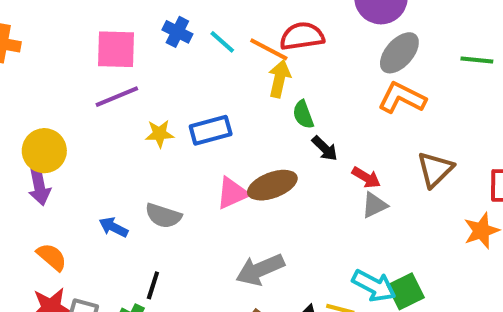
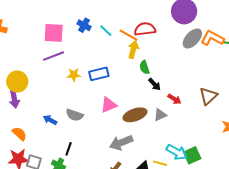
orange L-shape: (402, 98) -> (212, 38), moved
brown ellipse: (272, 185) -> (135, 115), moved
gray triangle: (374, 205) -> (160, 115), moved

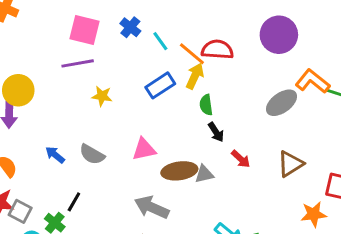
gray ellipse: (192, 38) -> (282, 103), moved
blue rectangle: (99, 74) -> (160, 85), moved, turned -30
gray triangle: (160, 115) -> (204, 174), moved
gray arrow: (121, 143) -> (152, 207), turned 35

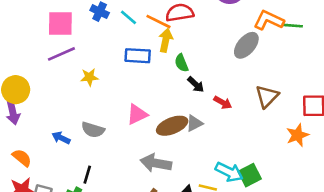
blue rectangle: (160, 85) -> (138, 56), turned 50

